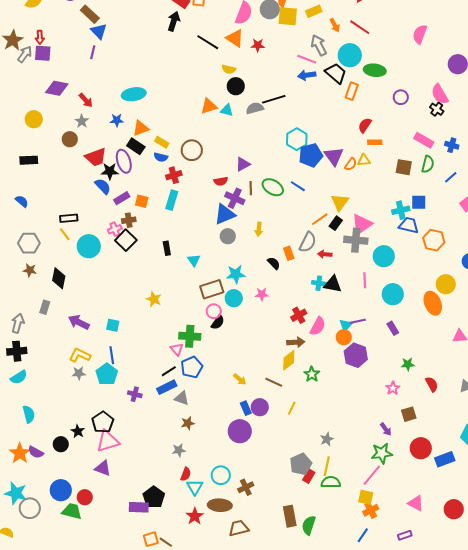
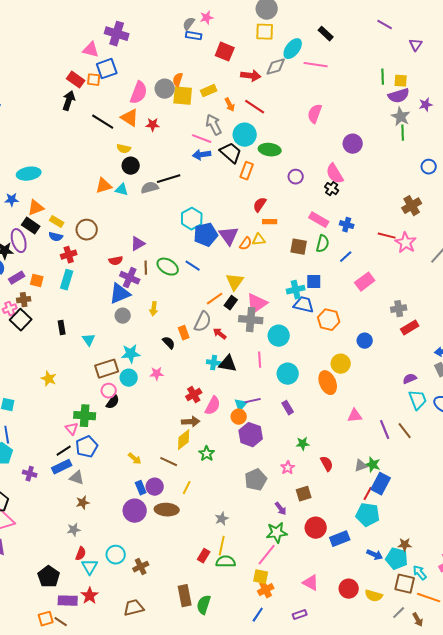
red arrow: (325, 254) -> (220, 334), turned 32
gray pentagon: (301, 464) -> (256, 480), moved
brown ellipse: (220, 505) -> (167, 510), moved
purple rectangle: (139, 507) -> (68, 601), moved

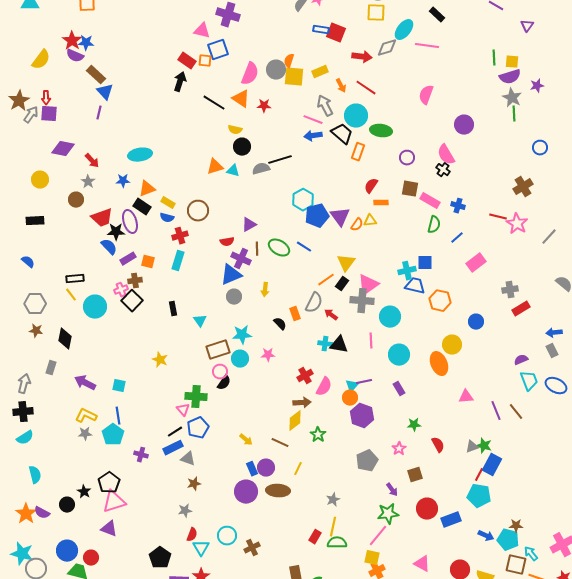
blue rectangle: (194, 36) -> (321, 30), moved
brown square: (299, 247) -> (410, 189), moved

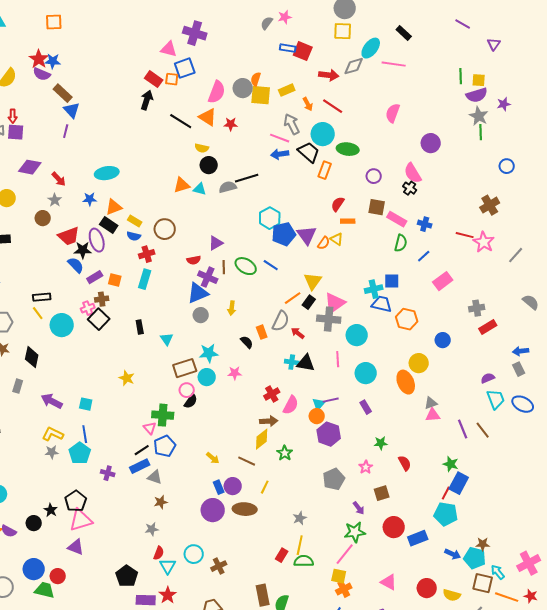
yellow triangle: (370, 221) -> (337, 239), turned 40
gray triangle: (472, 447) -> (431, 403), moved

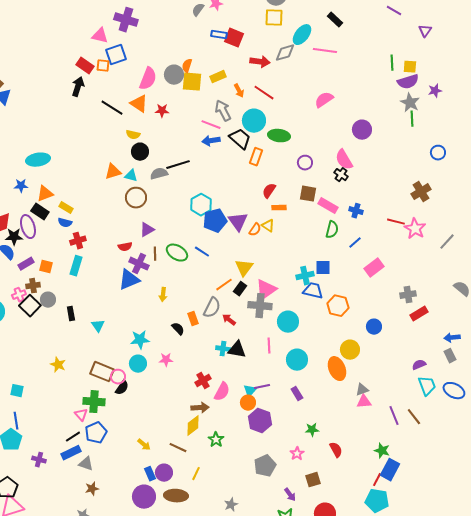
pink semicircle: (393, 113) -> (324, 100), turned 36
brown circle: (165, 229) -> (136, 198), moved
gray circle: (201, 315) -> (48, 300), moved
brown rectangle: (185, 368) -> (102, 372), moved, turned 40

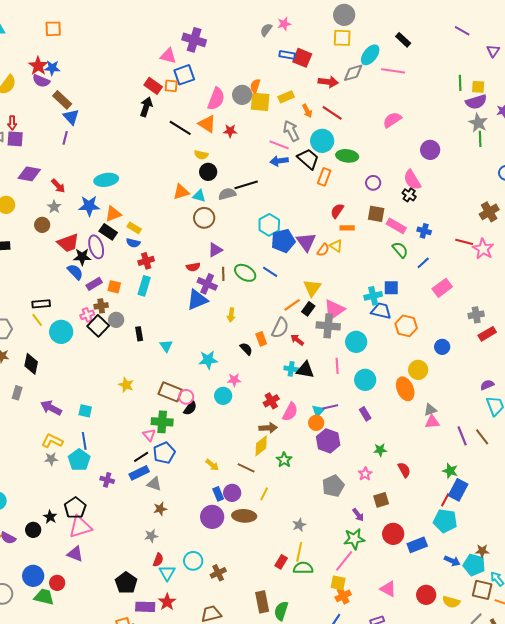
blue star: (21, 186) -> (89, 206), size x1.5
green semicircle: (332, 230) -> (400, 250), turned -54
cyan circle: (138, 364) -> (223, 396), moved

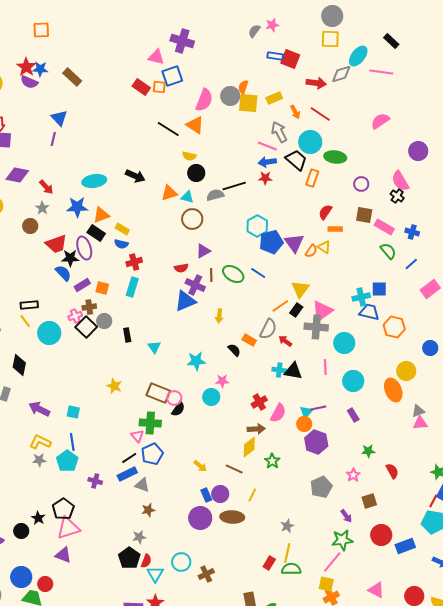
brown rectangle: (62, 100) -> (72, 77), moved
black arrow: (146, 107) -> (135, 176), moved, turned 96
red star: (230, 131) -> (265, 178), moved
orange rectangle: (261, 339) -> (249, 340), turned -40
black pentagon: (126, 583) -> (129, 558), moved

